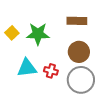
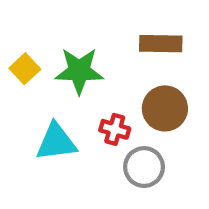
red cross: (51, 71) -> (115, 129), moved
gray circle: (81, 80) -> (144, 167), moved, size x0.7

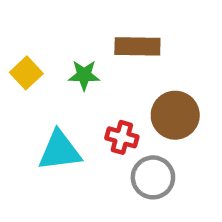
brown rectangle: (161, 44) -> (137, 46), moved
green star: (79, 71) -> (84, 75), size x0.6

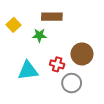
brown rectangle: (137, 46) -> (52, 17), moved
yellow square: (26, 73) -> (13, 25), moved

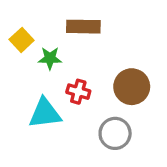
green star: (39, 35) -> (50, 58), moved
red cross: (57, 64) -> (78, 92), moved

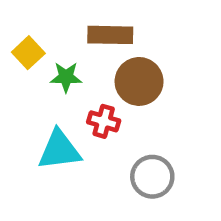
brown circle: (132, 87) -> (139, 81), moved

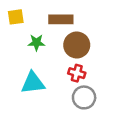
yellow square: (28, 53) -> (16, 17), moved, turned 35
red cross: (104, 121) -> (77, 73), moved

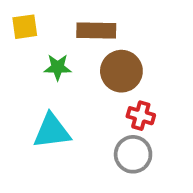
red cross: (77, 73) -> (141, 116), moved

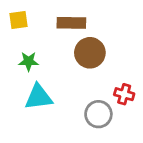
green star: (58, 67) -> (29, 61), moved
red cross: (141, 116) -> (124, 94), moved

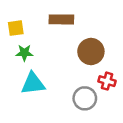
yellow square: (19, 20) -> (16, 28), moved
brown circle: (90, 53) -> (91, 51), moved

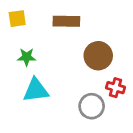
yellow square: (16, 28) -> (17, 19), moved

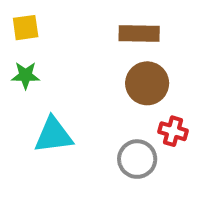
brown rectangle: (66, 21) -> (139, 34), moved
green star: (27, 57) -> (26, 75), moved

